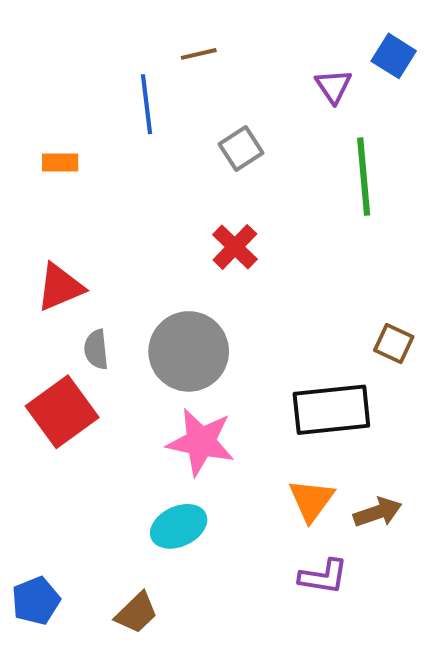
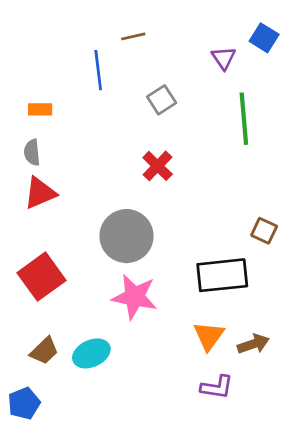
gray semicircle: (96, 349) -> (32, 152), moved
cyan ellipse: (179, 526) -> (91, 353), moved
brown trapezoid: (136, 613) -> (44, 351), moved

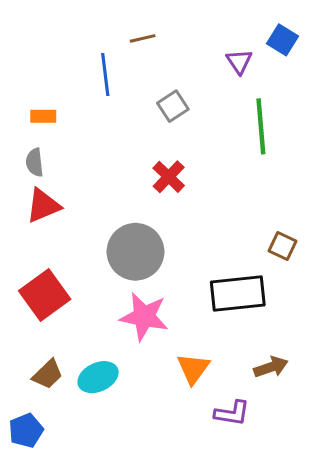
orange triangle: (209, 336) -> (193, 368), moved

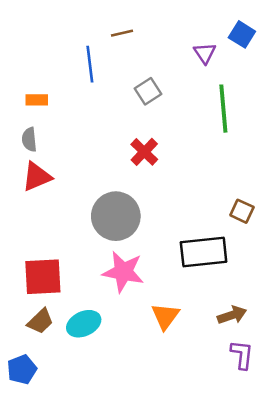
red square: (45, 295) -> (43, 277), moved, turned 33
purple L-shape: (232, 413) -> (242, 355), moved, turned -92

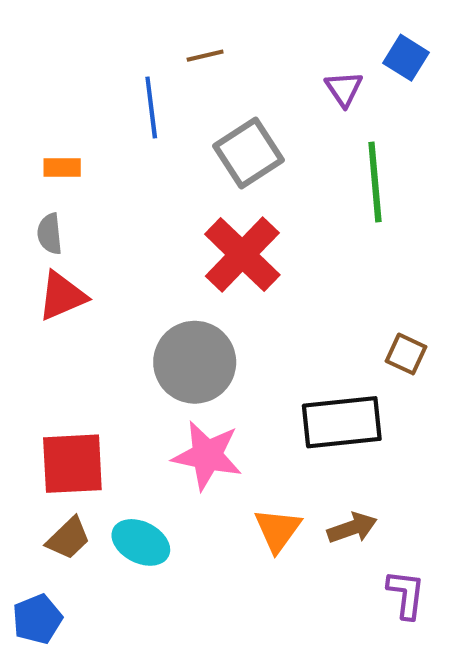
gray square: (148, 91) -> (249, 153), size x1.5
red cross: (144, 152) -> (242, 255), size x1.6
brown arrow: (232, 315) -> (352, 528), moved
cyan ellipse: (84, 324) -> (141, 542), turned 52

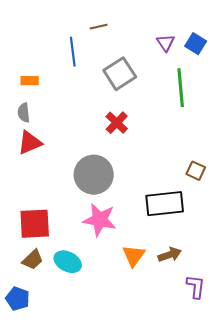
blue square: (406, 58) -> (196, 44), moved
red cross: (242, 255) -> (117, 123), size x0.6
blue pentagon: (37, 619) -> (18, 299), turned -30

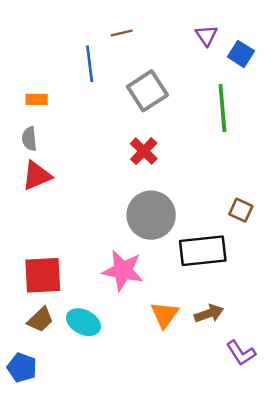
purple triangle: (166, 43) -> (206, 35), moved
gray circle: (94, 175) -> (151, 215), moved
purple L-shape: (196, 287) -> (241, 353), turned 140

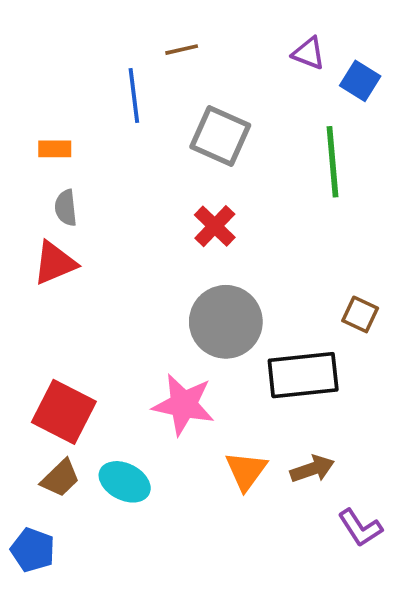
purple triangle: (206, 35) -> (309, 53), turned -35
gray square: (147, 91) -> (220, 136), turned -33
gray semicircle: (29, 139) -> (66, 208), moved
red square: (43, 275) -> (64, 412), turned 30

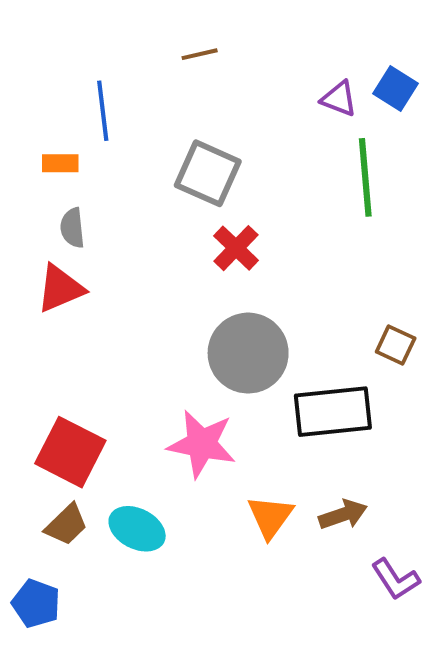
purple triangle: (309, 53) -> (339, 99), moved
blue line: (134, 96) -> (103, 111), moved
gray square: (220, 136) -> (208, 173), moved

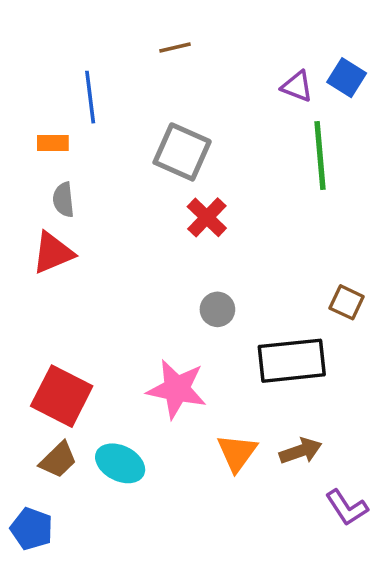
gray circle: (248, 353) -> (217, 309), size x0.5

